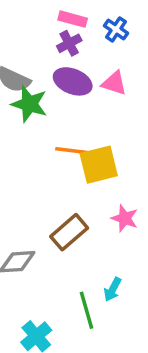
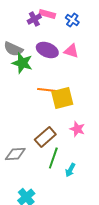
purple cross: (69, 43) -> (34, 19), moved
green line: (87, 310) -> (53, 158), moved, turned 35

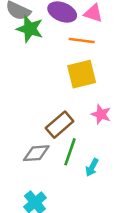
orange line: (47, 90) -> (82, 40), moved
gray diamond: (15, 154) -> (36, 153), moved

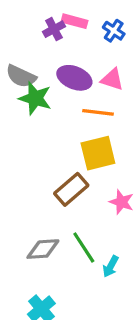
brown rectangle: (60, 125) -> (71, 189), moved
green line: (70, 152) -> (84, 248), turned -52

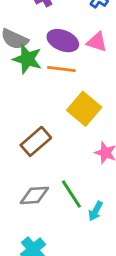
orange line: (98, 112) -> (61, 69), moved
yellow square: (98, 153) -> (84, 109), turned -36
brown rectangle: (71, 189) -> (36, 141), moved

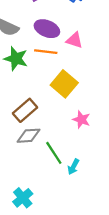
pink triangle: (97, 42) -> (75, 40), moved
green star: (27, 59) -> (16, 59), moved
gray diamond: (34, 195) -> (29, 136), moved

